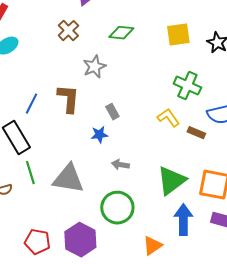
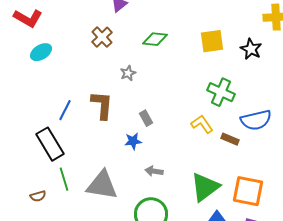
gray star: (94, 67) -> (128, 73), size x0.7

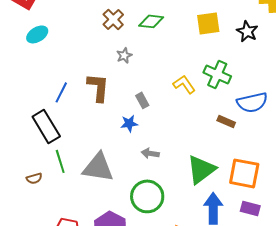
brown cross: (102, 37) -> (113, 19), moved
yellow L-shape: (202, 124) -> (184, 84), moved

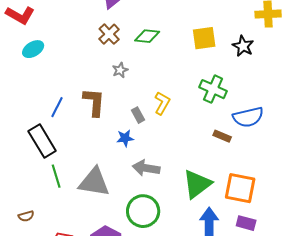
yellow L-shape: (184, 84) -> (162, 103), moved, turned 65
gray arrow: (150, 153) -> (146, 168), size x1.5
brown semicircle: (34, 178) -> (26, 216), moved

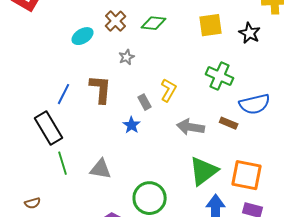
cyan ellipse: (33, 49) -> (83, 36), moved
blue star: (125, 138) -> (132, 125), turned -30
gray arrow: (146, 168) -> (191, 127), moved
gray triangle: (94, 182) -> (101, 169), size x0.7

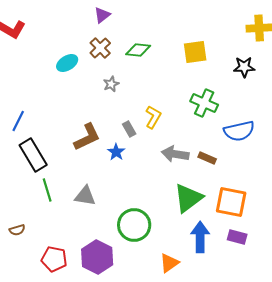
black star: (250, 33) -> (244, 67), moved, turned -30
brown L-shape: (101, 89) -> (87, 137), moved, turned 60
blue line: (64, 94) -> (18, 121), moved
brown rectangle: (229, 123) -> (207, 158), moved

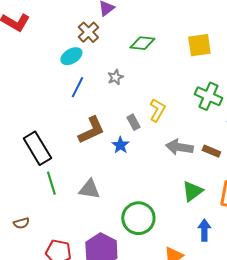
brown cross: (100, 48) -> (88, 32), moved
blue line: (18, 121) -> (77, 87), moved
green triangle: (188, 198) -> (192, 191), size x0.7
blue arrow: (200, 237) -> (204, 230), size x0.7

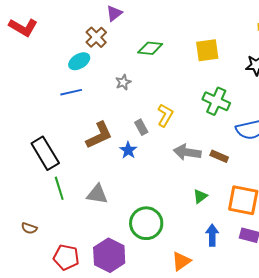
blue line: (77, 87) -> (71, 92), moved, turned 50
green triangle: (192, 191) -> (200, 196), size x0.7
brown semicircle: (21, 223) -> (29, 228), turned 35

